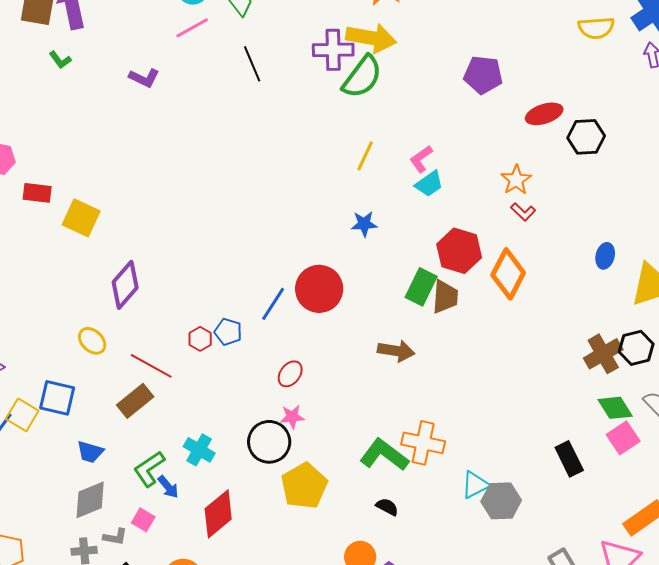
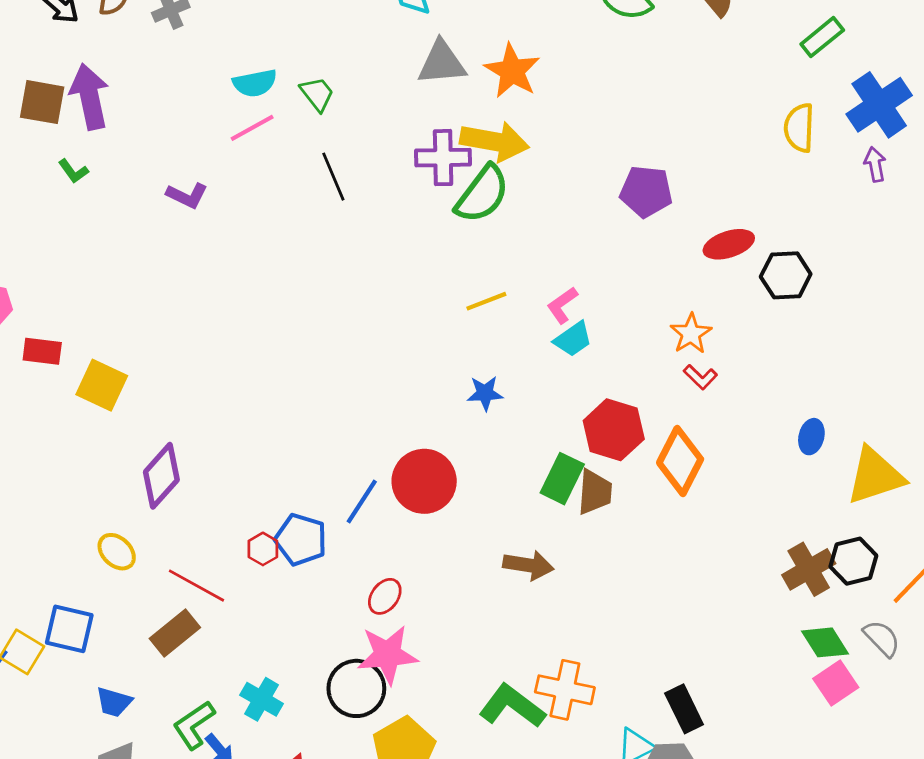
yellow semicircle: (596, 28) -> (799, 128), turned 96
yellow line: (365, 156) -> (486, 301), turned 44
blue pentagon: (228, 332) -> (301, 539), size x1.4
pink star: (292, 417) -> (388, 655), size x1.8
black rectangle: (569, 459) -> (684, 709), moved

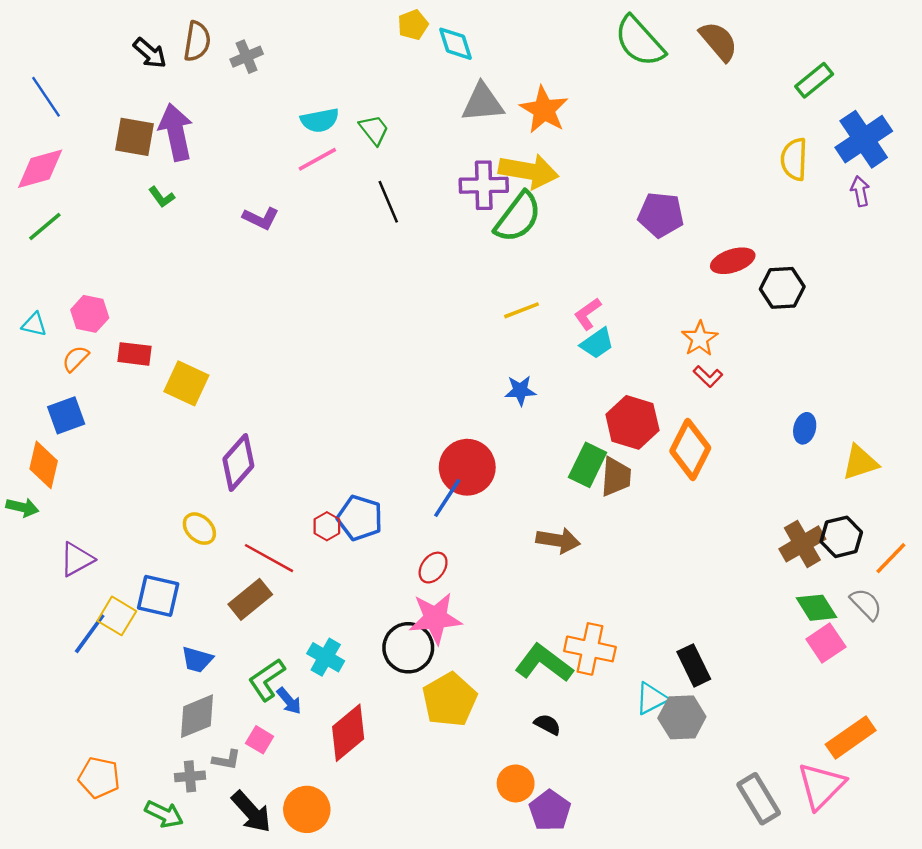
yellow triangle: (875, 476) -> (860, 463), size x0.7
blue line: (362, 502) -> (447, 498), moved

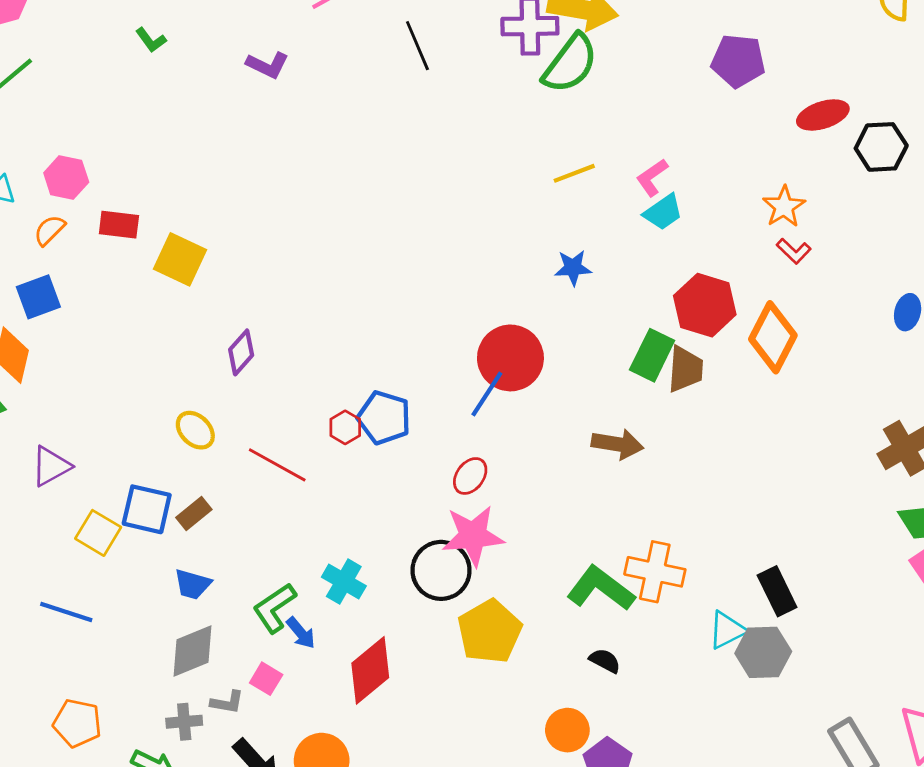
purple diamond: (238, 463) -> (241, 352), size x0.7
brown rectangle: (250, 599) -> (194, 513), moved, size x0.7
blue line: (90, 634) -> (66, 612), moved, turned 72

